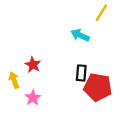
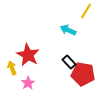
red star: (33, 65) -> (28, 55), size x1.6
black rectangle: (81, 73) -> (69, 62), turned -48

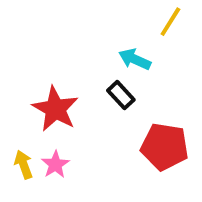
black rectangle: (69, 62) -> (121, 95), moved
yellow arrow: (12, 68) -> (24, 165), moved

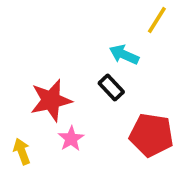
red star: (55, 109) -> (51, 100), turned 30
pink star: (55, 165) -> (71, 139), moved

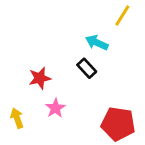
red star: (51, 100) -> (40, 78), size x0.7
red pentagon: (151, 135) -> (118, 124), moved

